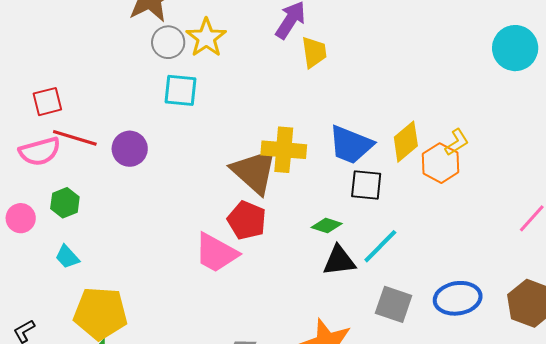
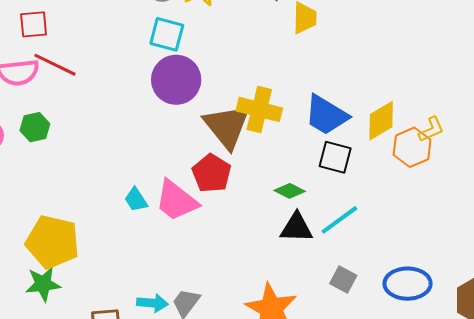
purple circle: (130, 149) -> (176, 80), moved, size x1.4
cyan trapezoid: (67, 257) -> (136, 200), moved
gray square: (394, 304) -> (343, 279), size x0.7

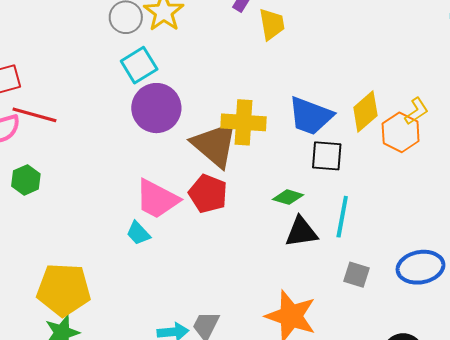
cyan square: (167, 34) -> (139, 65), turned -36
pink trapezoid: (176, 201) -> (157, 199), moved
cyan line: (339, 220) -> (342, 217), turned -33

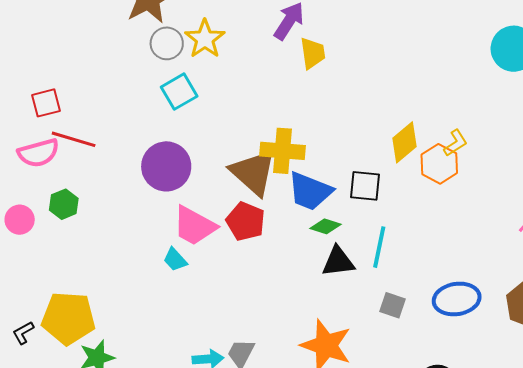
purple circle: (156, 108) -> (166, 166), moved
blue trapezoid: (310, 116) -> (310, 191), moved
yellow pentagon: (64, 290) -> (68, 318), moved

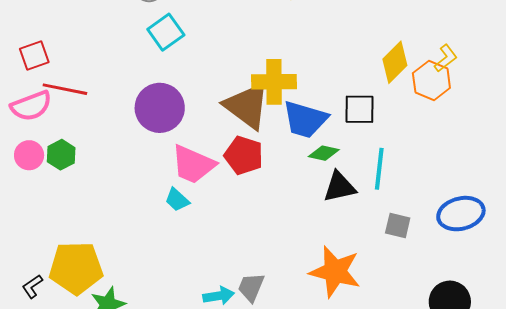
pink circle: (20, 220) -> (29, 155), moved

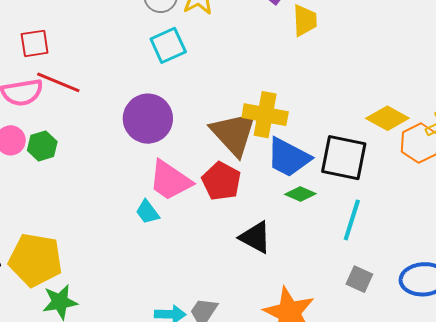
yellow diamond: (395, 62) -> (387, 118), turned 63
black square: (359, 109) -> (344, 158), size x1.4
black triangle: (339, 187) -> (255, 237), moved, turned 30

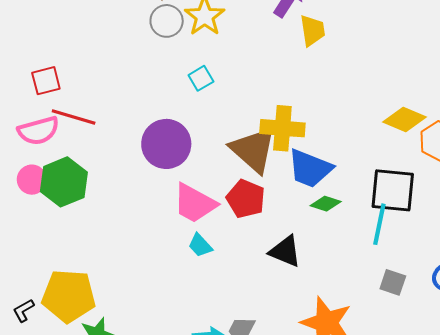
cyan square: (168, 45) -> (201, 78), moved, size x0.7
green hexagon: (42, 146) -> (64, 182), size x1.6
black square: (344, 158) -> (393, 190), moved
cyan trapezoid: (147, 212) -> (200, 245), moved

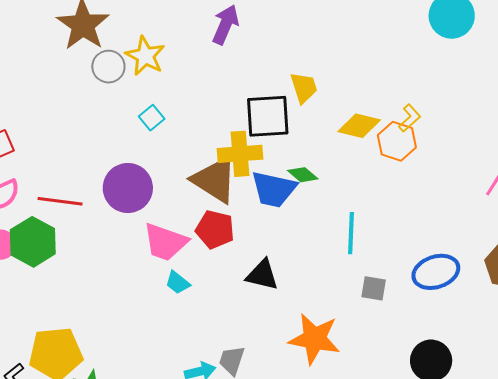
yellow trapezoid: (312, 30) -> (304, 88), moved
red line: (74, 117) -> (60, 201), moved
black square: (393, 190) -> (268, 116), moved
green diamond: (326, 204) -> (303, 175), moved, turned 32

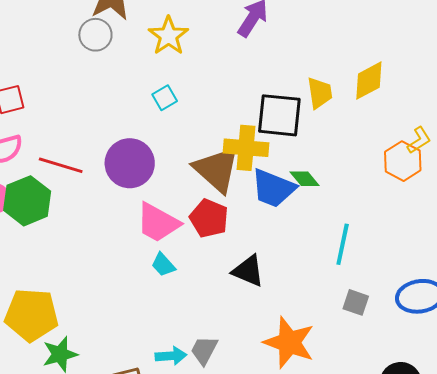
gray circle: (108, 67) -> (95, 35), moved
yellow diamond: (359, 126) -> (369, 81), moved, turned -51

